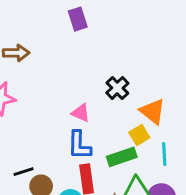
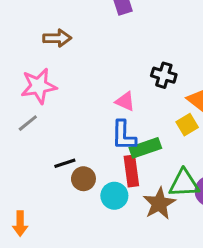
black cross: (117, 88) -> (164, 75), turned -30
green rectangle: (122, 157) -> (145, 148), moved

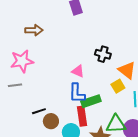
gray line: (28, 123) -> (15, 85), turned 32

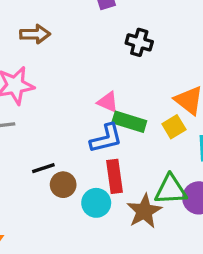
black cross: (103, 54) -> (139, 42), moved
blue L-shape: (77, 93) -> (106, 138), turned -105
green rectangle: (91, 101) -> (129, 122), moved, turned 36

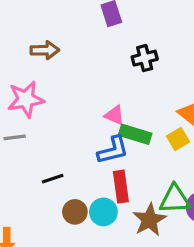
black cross: (139, 42) -> (145, 58), turned -30
brown circle: (63, 185) -> (75, 212), moved

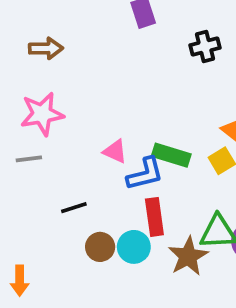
brown arrow: (45, 50) -> (46, 48), moved
black cross: (145, 58) -> (205, 47), moved
pink triangle: (115, 115) -> (115, 151), moved

